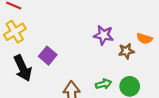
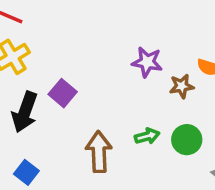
black arrow: (23, 68) -> (25, 112), turned 45

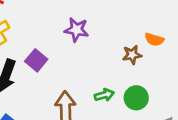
purple star: (147, 62) -> (76, 30), moved

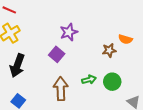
purple star: (76, 30) -> (69, 32), turned -30
purple square: (36, 60) -> (57, 54), moved

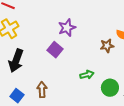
green circle: (112, 82) -> (110, 88), moved
brown arrow: (61, 89) -> (42, 90), moved, size x0.7

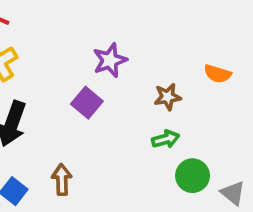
brown star: (107, 46) -> (168, 97), moved
green arrow: (87, 75) -> (166, 139), moved

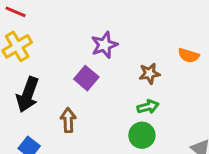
green circle: (193, 176) -> (142, 135), moved
brown arrow: (62, 180) -> (68, 120), moved

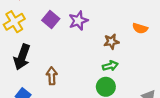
purple square: (86, 78) -> (51, 19), moved

